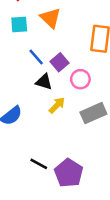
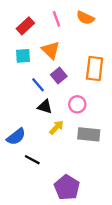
purple square: (60, 62) -> (59, 75), moved
gray rectangle: (93, 113) -> (89, 134), turned 30
black line: (39, 164) -> (32, 160), moved

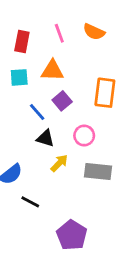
red rectangle: (25, 26) -> (22, 41), turned -36
orange triangle: (51, 50) -> (52, 71), turned -42

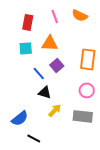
pink circle: (84, 136) -> (87, 90), moved

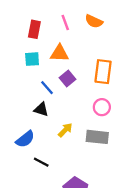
black triangle: (45, 92) -> (41, 109), moved

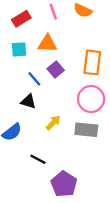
red rectangle: (34, 29) -> (21, 19), turned 48
pink circle: (102, 107) -> (91, 99), size x1.5
black line: (41, 162) -> (38, 159), moved

